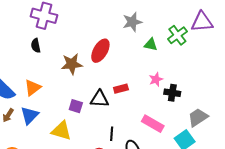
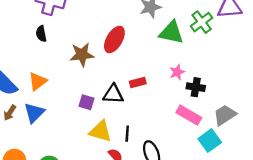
green triangle: (151, 45) -> (171, 33), size x1.6
pink rectangle: (153, 124) -> (189, 115), moved
yellow triangle: (61, 131) -> (100, 131), moved

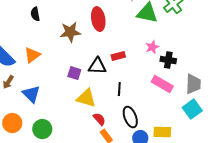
red ellipse: (114, 40) -> (98, 19), turned -40
blue triangle: (34, 113) -> (31, 94), moved, turned -30
gray trapezoid: (225, 115) -> (193, 84), turned 125
black line: (127, 134) -> (119, 89), moved
cyan square: (210, 141) -> (192, 109), moved

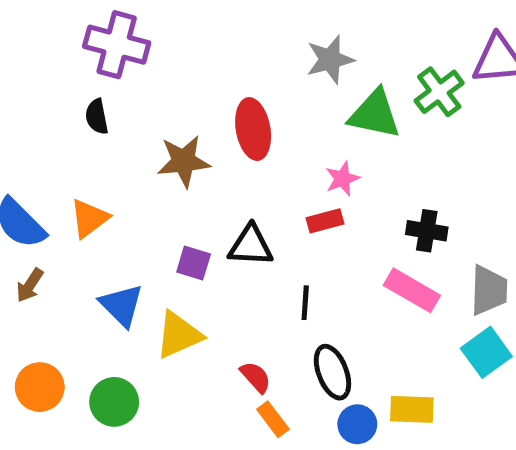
pink star: (152, 47) -> (342, 179), moved
red rectangle: (118, 56) -> (325, 221), moved
blue triangle: (31, 94) -> (122, 305), moved
yellow triangle: (86, 98) -> (179, 335), moved, turned -40

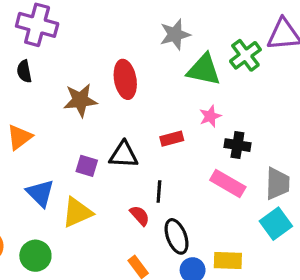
pink star: (342, 179) -> (210, 116), moved
red semicircle: (256, 377) -> (140, 216), moved

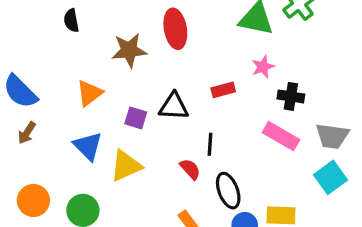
orange triangle: (19, 137) -> (90, 93), moved
gray trapezoid: (278, 184) -> (332, 136), turned 96

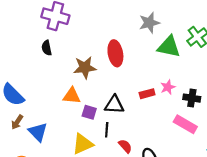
pink star: (263, 67) -> (168, 87), moved
orange triangle: (90, 93) -> (72, 96), moved, turned 42
black line: (210, 144) -> (107, 130), moved
blue triangle: (88, 146) -> (38, 132), moved

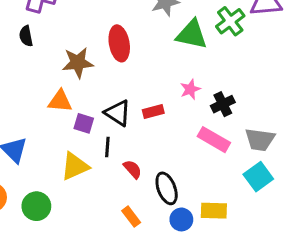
red rectangle: (147, 94) -> (153, 111), moved
black cross: (192, 98) -> (223, 104), turned -35
black triangle: (114, 105) -> (118, 113), turned 30

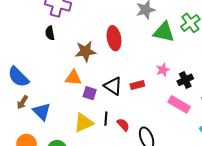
black line: (107, 147) -> (106, 119), moved

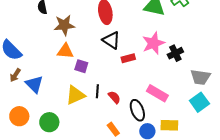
brown star: (86, 51) -> (64, 25), moved
pink star: (163, 70) -> (153, 43), size x1.6
black triangle: (113, 86) -> (111, 40), moved
pink rectangle: (179, 104) -> (157, 93), moved

